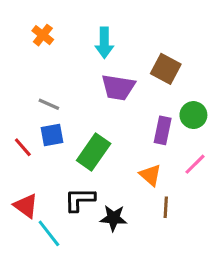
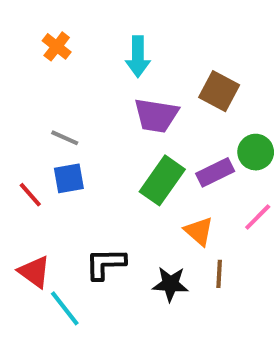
purple rectangle: (163, 130) -> (215, 172), turned 52
green rectangle: (94, 152) -> (162, 180), moved
black star: (114, 218) -> (170, 284), moved

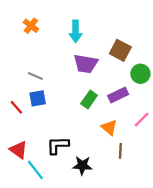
green circle: (256, 152) -> (140, 74), moved
green rectangle: (162, 180) -> (89, 99), size x0.7
black star: (170, 284) -> (82, 165), moved

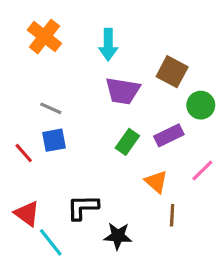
orange cross: (31, 26) -> (44, 37), size x1.5

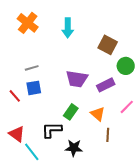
purple trapezoid: (123, 91) -> (77, 79), moved
gray line: (51, 108) -> (32, 68), turned -40
green rectangle: (127, 142) -> (71, 112), moved

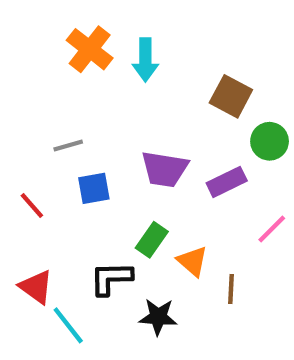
orange cross: (28, 23) -> (90, 49), moved
blue square: (34, 88) -> (94, 188), moved
orange triangle: (98, 114) -> (192, 261), moved

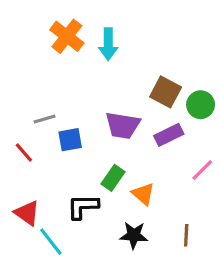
brown square: (231, 96) -> (166, 92), moved
gray line: (68, 146) -> (45, 119), moved
brown line: (231, 289) -> (186, 235), moved
black star: (158, 317) -> (134, 235), moved

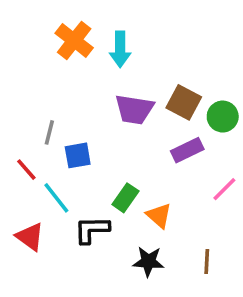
gray line: (45, 119) -> (49, 132), turned -60
purple trapezoid: (123, 125) -> (134, 109), moved
cyan line: (51, 242) -> (56, 198), moved

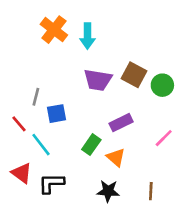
purple rectangle: (187, 150) -> (121, 123), moved
black L-shape: (92, 230) -> (51, 183), moved

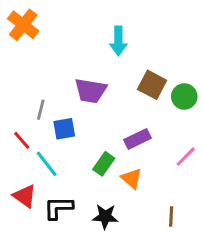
orange cross: (54, 30) -> (23, 25), moved
cyan arrow: (87, 36) -> (118, 41), moved
purple trapezoid: (98, 80) -> (91, 91), moved
black star: (108, 191) -> (105, 217), moved

